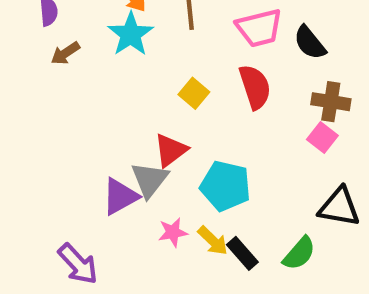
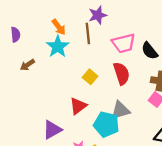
brown arrow: (65, 53) -> (27, 65), moved
gray triangle: (150, 180) -> (120, 110), moved, turned 36

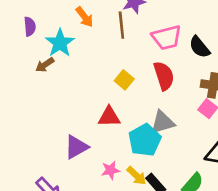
cyan star: (58, 46) -> (60, 43), moved
red triangle: (78, 106) -> (109, 117), turned 36
cyan pentagon: (106, 124) -> (145, 140), turned 30

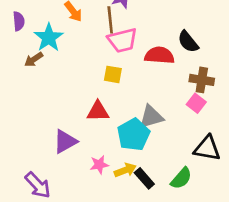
pink trapezoid: (167, 37) -> (122, 40), moved
red semicircle: (164, 76) -> (159, 55), moved, turned -68
yellow square: (124, 80) -> (113, 74), turned -30
yellow arrow: (137, 176) -> (125, 170), turned -65

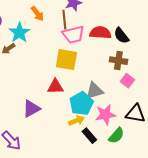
red semicircle: (159, 55) -> (100, 33), moved
yellow square: (113, 74) -> (66, 60), size x1.6
brown cross: (202, 80) -> (118, 61), moved
pink star: (99, 165) -> (105, 115), moved, size x1.5
yellow arrow: (125, 170) -> (76, 121), moved

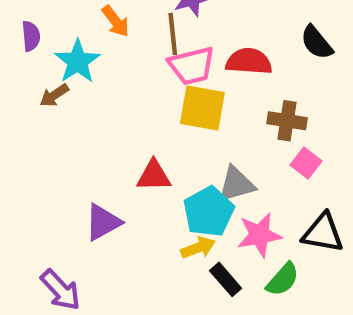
black semicircle: (121, 36) -> (317, 42), moved
yellow square: (66, 60) -> (202, 108), moved

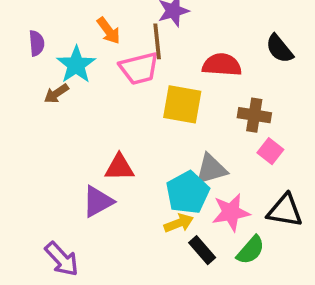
pink trapezoid: (192, 66) -> (139, 68), moved
red triangle: (154, 176) -> (119, 167), moved

